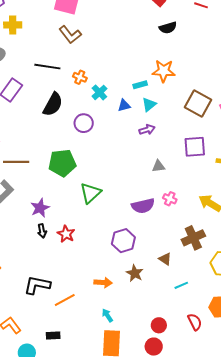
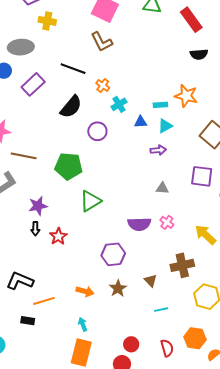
black rectangle: (53, 336) -> (28, 321), moved

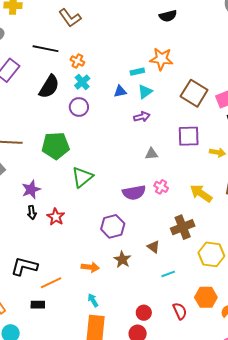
cyan cross: (119, 104) -> (82, 82), moved

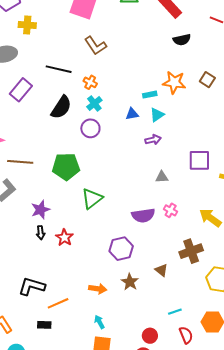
brown L-shape: (70, 18) -> (96, 46), moved
brown square: (194, 93) -> (207, 80), moved, size x0.6
cyan line: (168, 274) -> (175, 312), moved

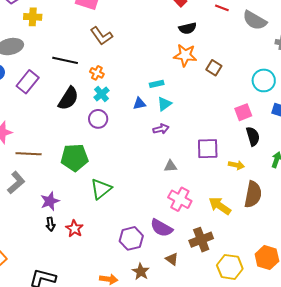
orange star: (174, 82) -> (185, 55), moved
pink cross: (171, 210) -> (180, 199), size x1.6
purple semicircle: (143, 215) -> (161, 228), moved, turned 40

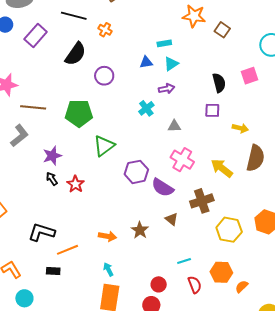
cyan cross: (102, 94) -> (146, 108), moved
black semicircle: (253, 136) -> (219, 83), moved
purple square: (208, 149) -> (212, 110), size x0.7
black arrow: (50, 224) -> (52, 179), turned 152
purple hexagon: (131, 238) -> (136, 172), moved

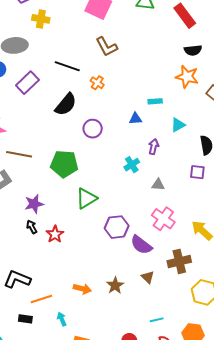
cyan triangle: (171, 64) -> (178, 125), moved
purple arrow: (167, 89) -> (154, 147), turned -70
cyan arrow: (108, 269) -> (62, 319), moved

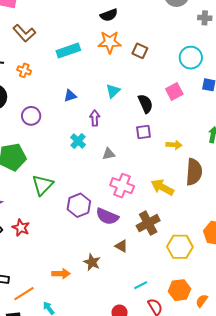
cyan rectangle: (155, 101) -> (68, 51), moved, size x1.6

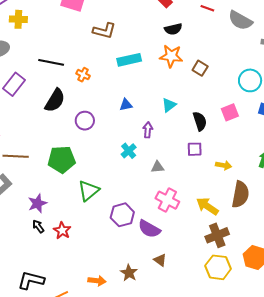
brown L-shape: (24, 33) -> (104, 31), moved, turned -40
brown cross: (148, 223) -> (217, 235), moved

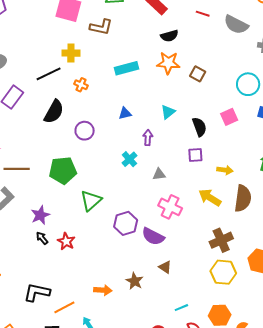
yellow cross: (18, 19) -> (71, 53), moved
brown L-shape: (104, 31) -> (101, 27), moved
black line: (51, 62) -> (49, 74), turned -35
yellow arrow: (207, 206) -> (210, 198), moved

